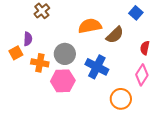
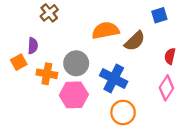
blue square: (136, 13) -> (159, 15), turned 32
orange circle: (121, 99) -> (123, 112), moved

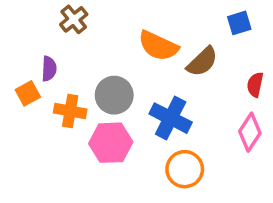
orange semicircle: (105, 30) -> (158, 46), turned -144

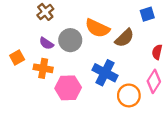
purple semicircle: (49, 69) -> (46, 43), moved, turned 120
gray circle: (114, 95) -> (70, 40), moved
orange circle: (185, 169) -> (129, 95), moved

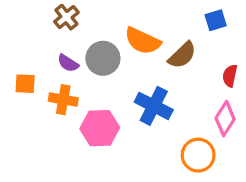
orange square: (17, 57) -> (25, 84), turned 32
orange circle: (129, 95) -> (198, 155), moved

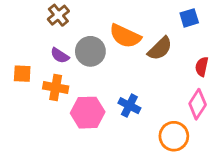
blue cross: (154, 106) -> (129, 106), moved, size x0.7

